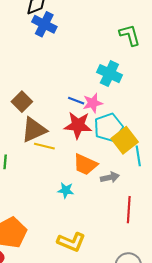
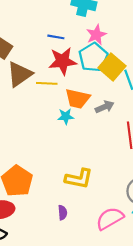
pink star: (93, 103) -> (96, 35), moved
yellow line: (44, 146) -> (47, 83), moved
cyan star: (66, 190) -> (66, 116), moved

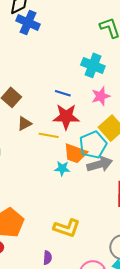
cyan pentagon: (93, 57) -> (93, 145), moved
brown triangle: (20, 74) -> (24, 124), size x0.6
gray arrow: (105, 107) -> (100, 164), size x1.4

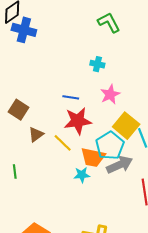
cyan cross: (93, 65) -> (97, 64), size x0.6
yellow line: (49, 135) -> (63, 143), turned 42

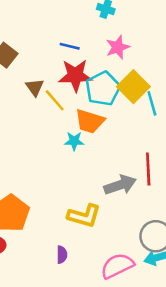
brown triangle: (36, 134) -> (35, 87), moved, turned -35
cyan pentagon: (110, 146) -> (103, 89), moved
gray arrow: (120, 165) -> (120, 185), moved

